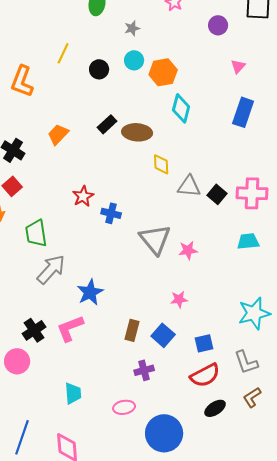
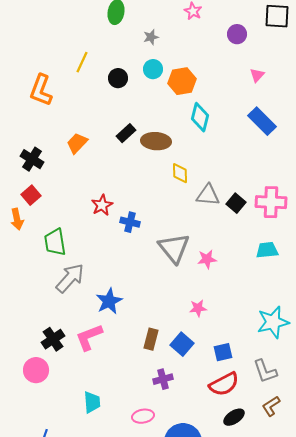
blue rectangle: (243, 112) -> (262, 121), turned -64

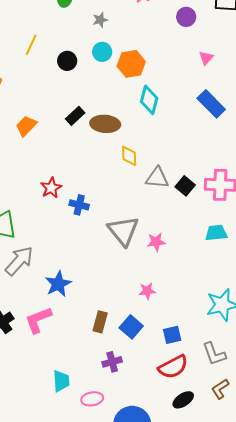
cyan trapezoid: (92, 402) -> (61, 381), moved

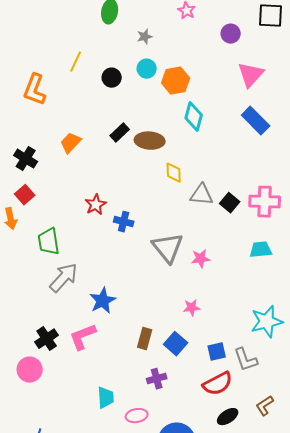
pink triangle: (206, 58) -> (251, 75), size x1.8
gray L-shape: (214, 354) -> (246, 360), moved

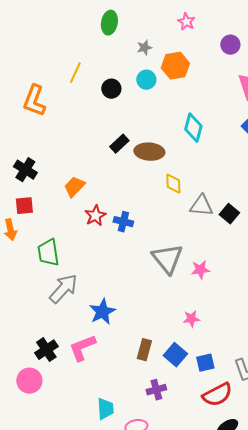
orange hexagon: (176, 81) -> (175, 66), moved
orange trapezoid: (71, 143) -> (74, 187), moved
red square: (25, 195) -> (24, 206), turned 36
blue cross: (124, 222) -> (123, 222), moved
blue square: (217, 352) -> (205, 363), moved

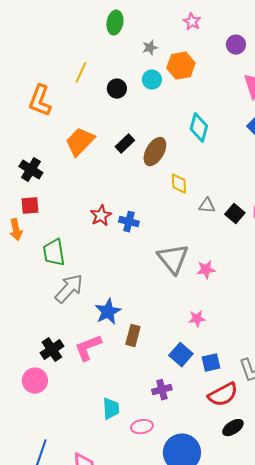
brown ellipse: (149, 152) -> (155, 152), turned -64
orange trapezoid: (74, 187) -> (80, 142), moved, size x1.4
gray triangle: (201, 206) -> (207, 206), size x0.7
brown rectangle: (144, 350) -> (133, 336), moved

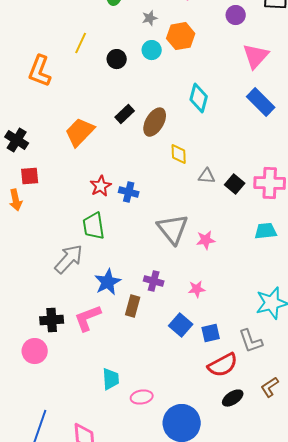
orange trapezoid: (80, 142) -> (80, 132), moved
black cross: (31, 170) -> (17, 140), moved
green trapezoid: (54, 253) -> (94, 226), moved
black cross: (52, 350) -> (52, 320), turned 30
purple cross: (162, 390) -> (154, 281), moved, turned 30

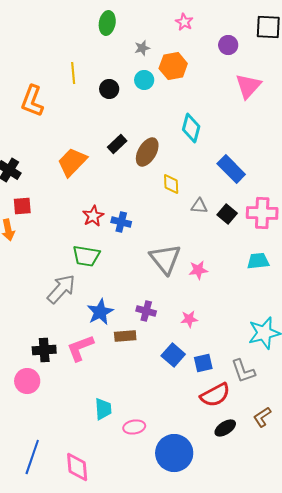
yellow line: (81, 43) -> (73, 73), turned -30
blue rectangle: (261, 102) -> (231, 169), moved
green trapezoid: (94, 226) -> (86, 256), turned -72
brown rectangle: (133, 306) -> (125, 336), turned 70

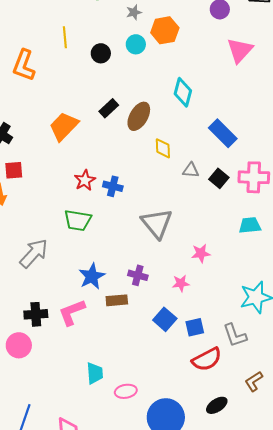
pink star: (198, 270) -> (201, 253), moved
gray arrow: (61, 289) -> (34, 253), moved
black ellipse: (225, 428) -> (217, 405), moved

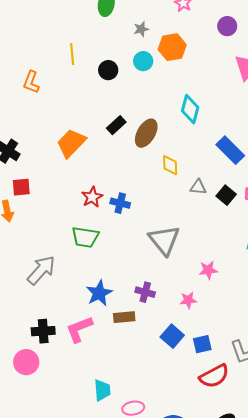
orange L-shape: (24, 65) -> (31, 82), size x0.7

